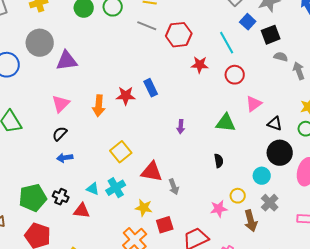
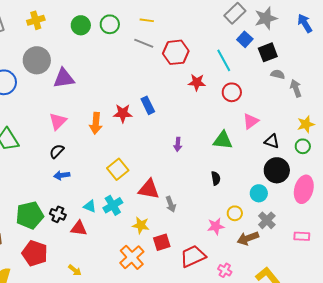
brown arrow: (251, 221) -> (248, 238), turned 85

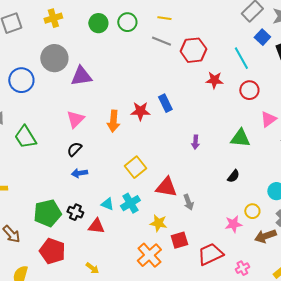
black semicircle: (216, 178) -> (233, 176), turned 48
pink cross: (225, 270) -> (242, 268), turned 32

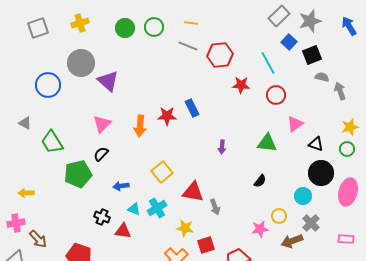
purple triangle: (81, 76) -> (108, 81), turned 50
blue arrow: (79, 173) -> (121, 186), moved
green pentagon: (47, 213) -> (78, 174), moved

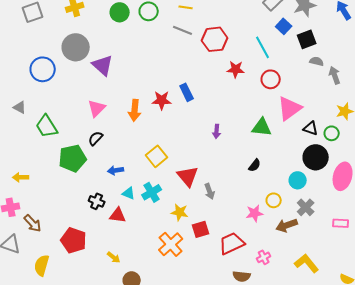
pink triangle: (295, 124) -> (290, 108), size x1.5
green circle: (347, 149) -> (332, 133), moved
red triangle: (193, 192) -> (188, 176), turned 40

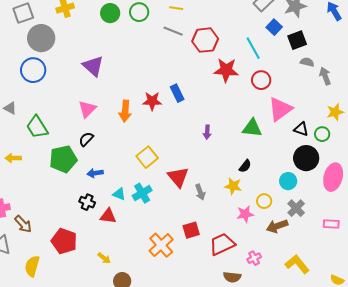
gray circle: (76, 47) -> (41, 38), moved
red star: (236, 69) -> (226, 70), size x1.4
blue arrow: (116, 170) -> (95, 173), moved
yellow arrow: (21, 177) -> (13, 158), moved
yellow star: (180, 212) -> (233, 186), moved

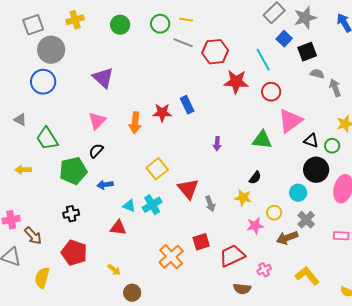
green circle: (139, 12) -> (160, 24), moved
black cross: (87, 202) -> (71, 214), moved, turned -35

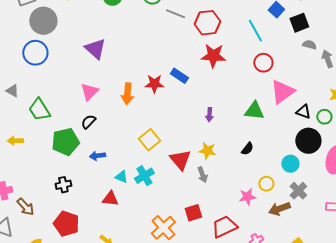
red star: (236, 82) -> (213, 56), moved
blue rectangle: (187, 105) -> (179, 76), turned -30
yellow star: (243, 198) -> (207, 151), moved

